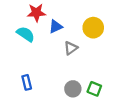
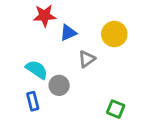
cyan semicircle: (26, 34) -> (37, 70), moved
gray circle: (73, 89) -> (59, 85), moved

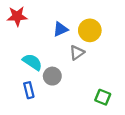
red star: (45, 16) -> (17, 16), moved
yellow circle: (114, 34) -> (90, 30), moved

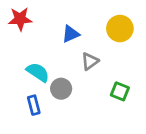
yellow circle: (90, 30) -> (120, 29), moved
green square: (103, 97) -> (120, 91), moved

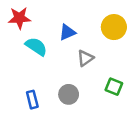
cyan semicircle: (38, 72) -> (36, 46), moved
gray circle: (61, 89) -> (69, 94), moved

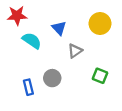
blue triangle: (67, 32) -> (59, 28), turned -49
gray circle: (69, 94) -> (52, 78), moved

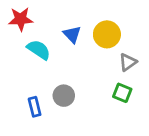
yellow circle: (100, 23) -> (107, 34), moved
gray triangle: (75, 51) -> (128, 62), moved

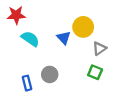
blue triangle: (72, 34) -> (64, 38), moved

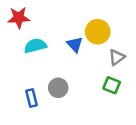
cyan semicircle: (30, 39) -> (35, 46), turned -48

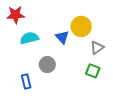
gray circle: (58, 88) -> (47, 65), moved

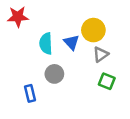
cyan semicircle: (29, 38) -> (46, 43), moved, turned -78
gray triangle: (97, 48) -> (101, 54), moved

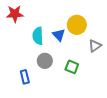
gray triangle: (101, 54) -> (95, 46), moved
green square: (107, 81) -> (72, 67), moved

